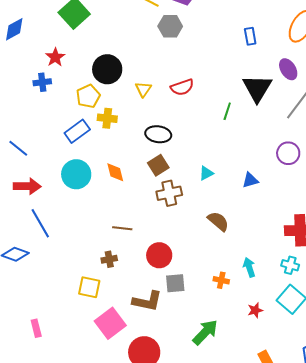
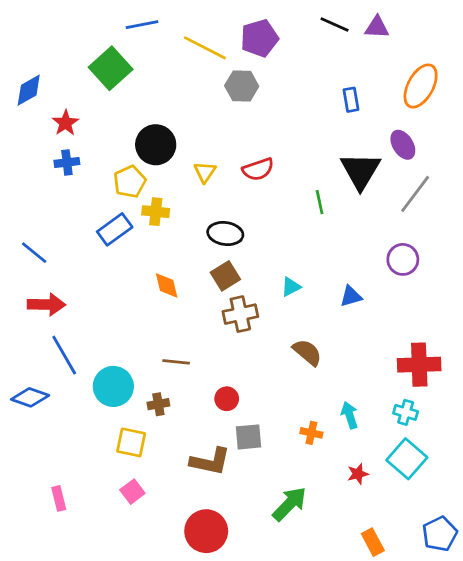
red star: (55, 57) -> (66, 123), moved
green line: (227, 111) -> (320, 202), turned -30
cyan circle: (76, 174) -> (113, 386), moved
red circle: (159, 255) -> (227, 399), size x0.7
pink square: (110, 323) -> (132, 492), moved, size x0.6

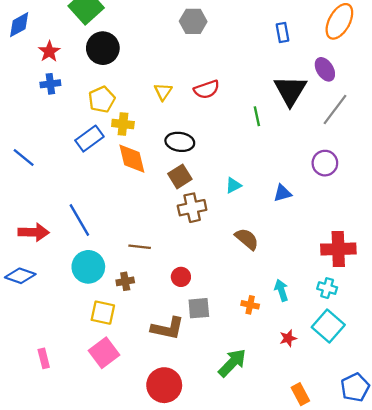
black circle: (156, 145) -> (103, 48), moved
orange diamond: (167, 285) -> (132, 159), moved, size x1.4
red arrow: (46, 305) -> (34, 232), moved
blue line: (64, 355) -> (79, 220), moved
pink square: (132, 492) -> (104, 353), size x1.5

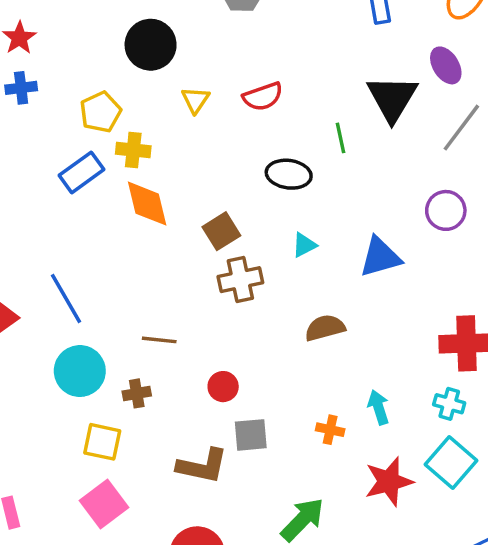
black circle: (103, 48) -> (151, 45), moved
black ellipse: (180, 142) -> (289, 174), moved
blue triangle: (283, 193) -> (380, 257), size x1.5
brown semicircle: (247, 239) -> (325, 328), turned -55
red star: (288, 338) -> (389, 482), size x1.8

